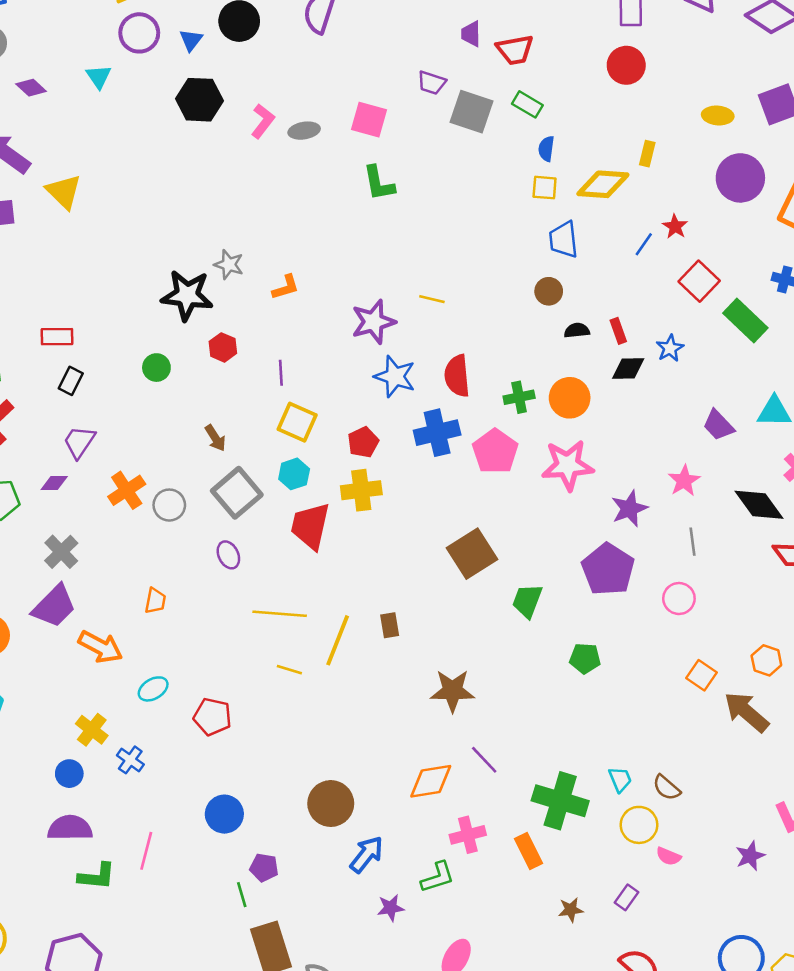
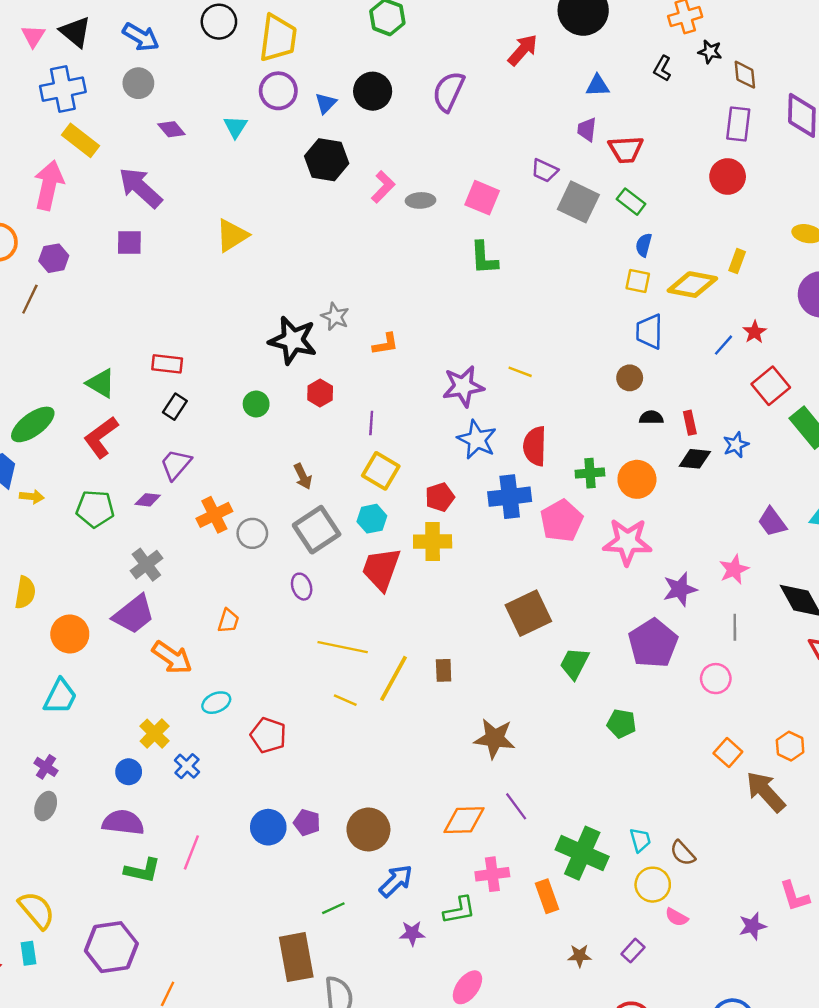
yellow triangle: (64, 192) -> (232, 235), moved, turned 36
purple pentagon: (264, 868) -> (307, 823), moved
green line: (242, 895) -> (333, 908), moved, turned 75

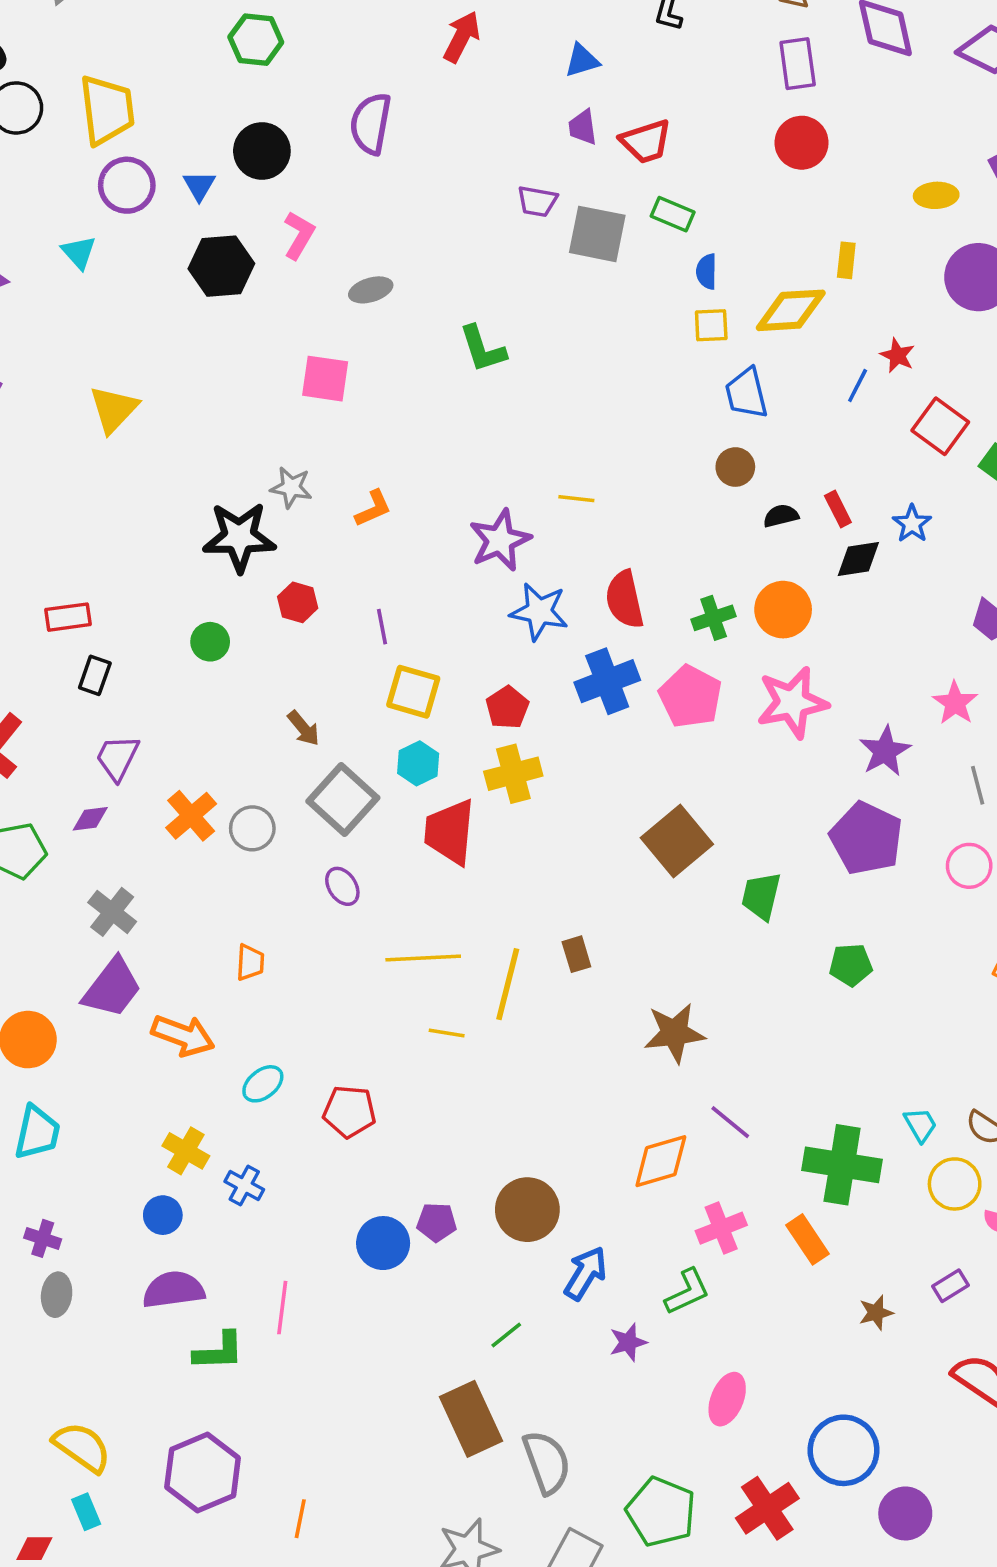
pink L-shape: (383, 187) -> (299, 235), moved
pink square: (482, 198) -> (325, 379), moved
purple rectangle: (633, 951) -> (950, 1286), turned 30

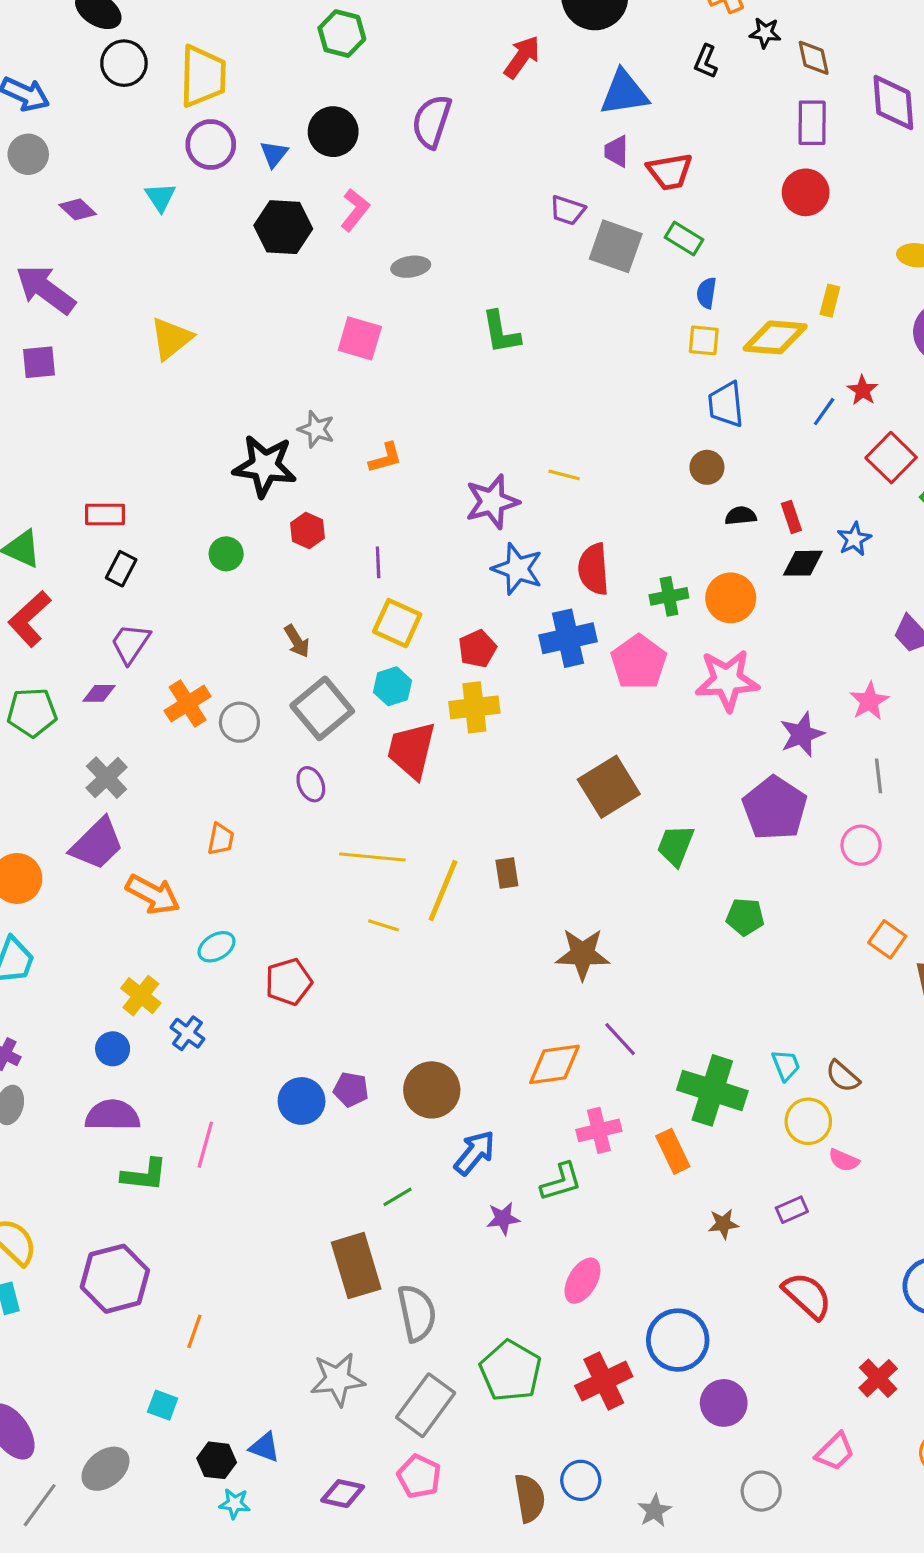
blue triangle: (582, 60) -> (624, 93), size x1.6
red pentagon: (349, 1111) -> (289, 982), turned -30

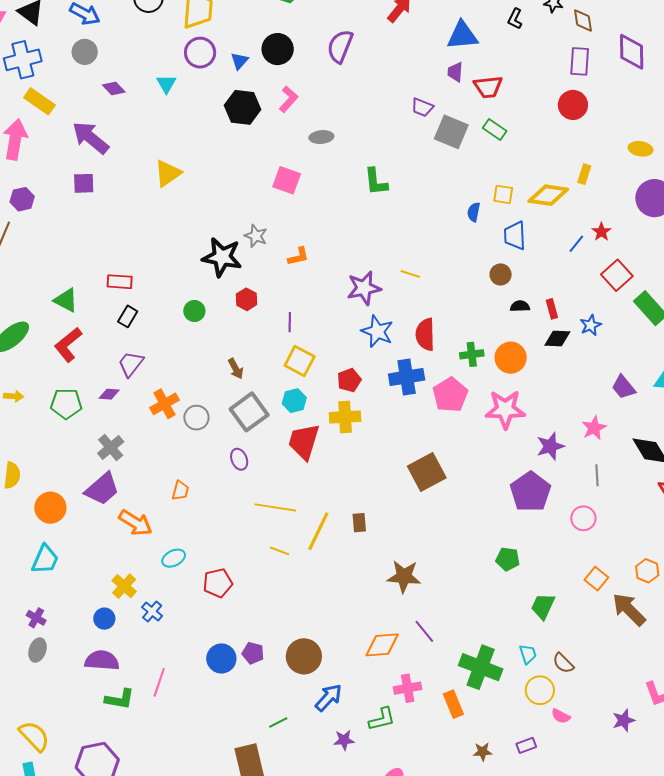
blue semicircle: (706, 293) -> (474, 212), moved
green trapezoid: (676, 845) -> (543, 606), moved

